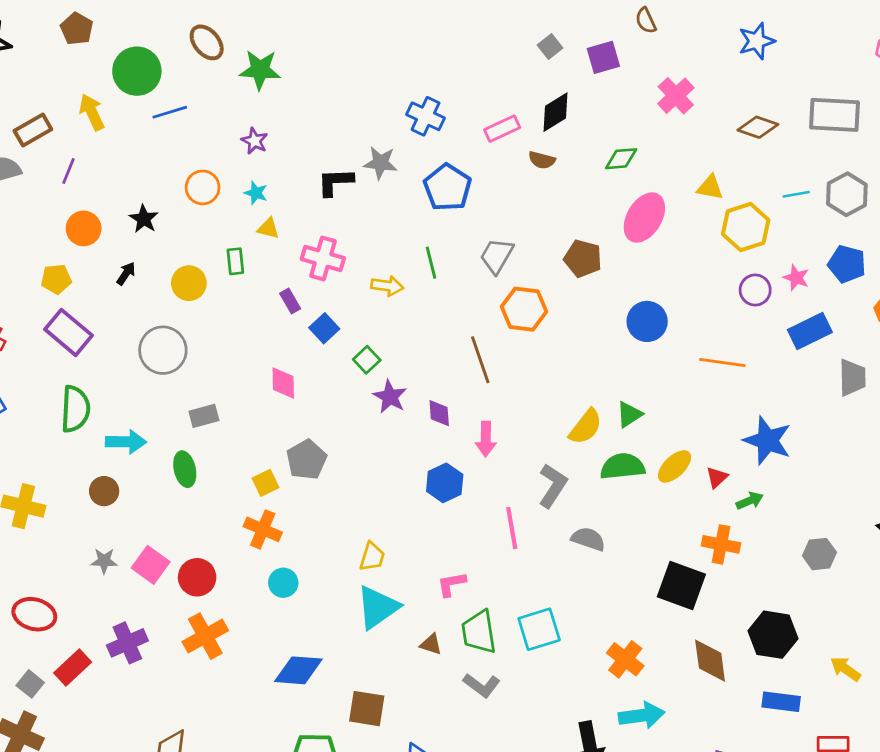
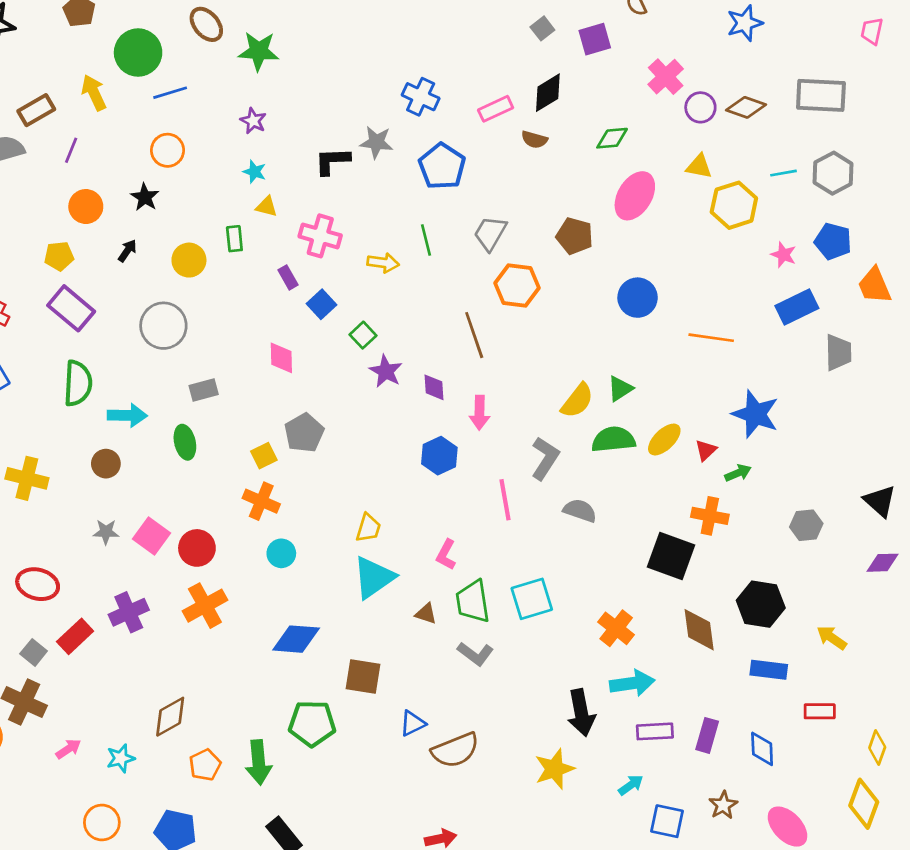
orange circle: (203, 187) -> (167, 150), moved
purple circle: (755, 290) -> (700, 107), moved
pink L-shape: (452, 584) -> (446, 555), turned -52

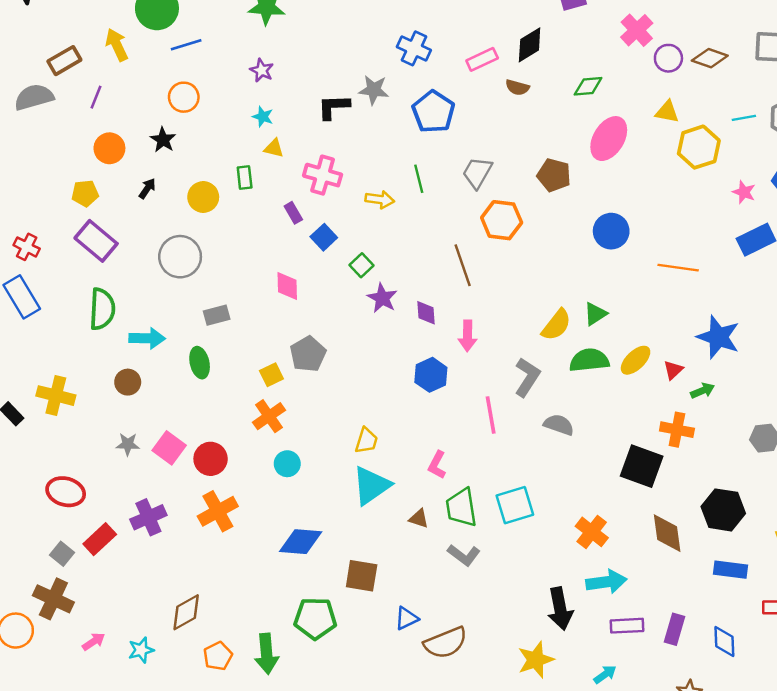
orange cross: (261, 501) -> (269, 416), turned 32

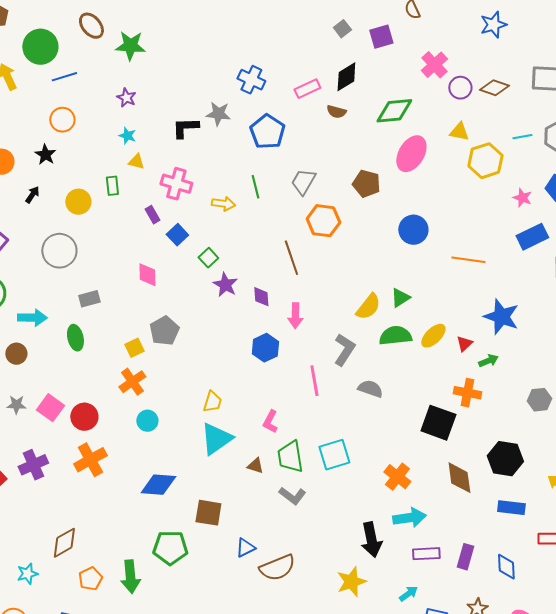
green diamond: (588, 86) -> (394, 111), size x1.5

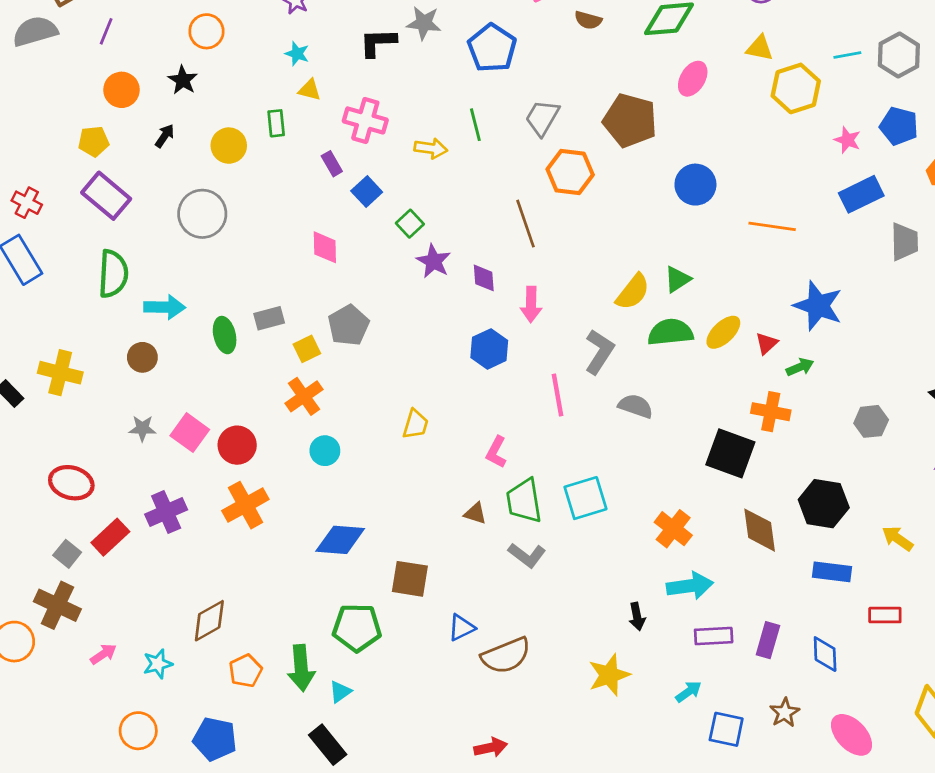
pink ellipse: (411, 154) -> (693, 79), size x0.7
brown pentagon: (366, 184) -> (630, 120), size x1.4
gray rectangle: (89, 299) -> (269, 318), moved
cyan triangle: (216, 439) -> (340, 692), moved, size x0.5
black arrow: (371, 540) -> (637, 616), size x0.6

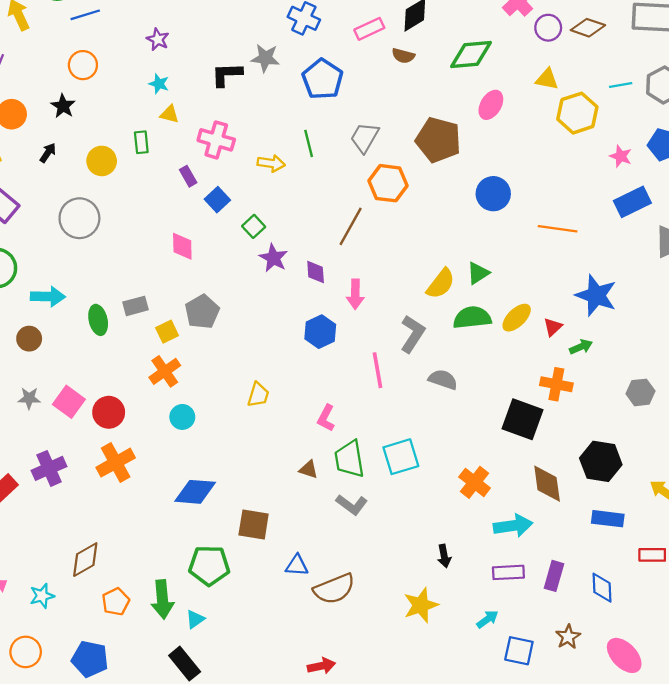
brown line: (526, 224) -> (351, 226), turned 48
cyan arrow: (690, 586) -> (513, 526), moved
blue triangle: (461, 628) -> (297, 565), turned 30

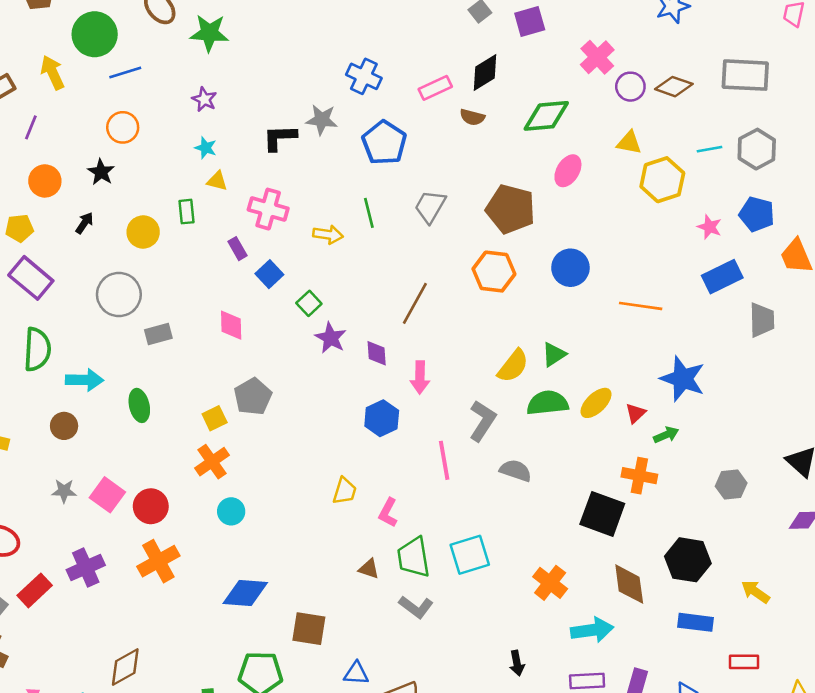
orange hexagon: (388, 183) -> (494, 272), moved
gray rectangle: (136, 306) -> (158, 334), moved
yellow trapezoid: (258, 395) -> (345, 491), moved

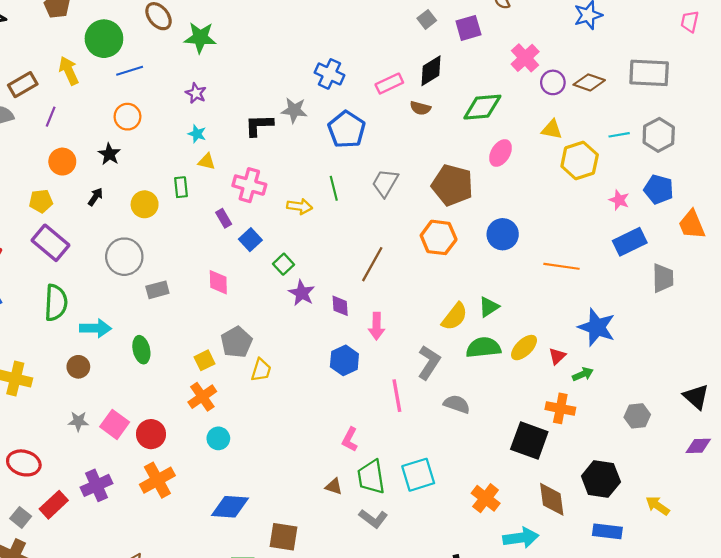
yellow trapezoid: (345, 491) -> (261, 370), moved

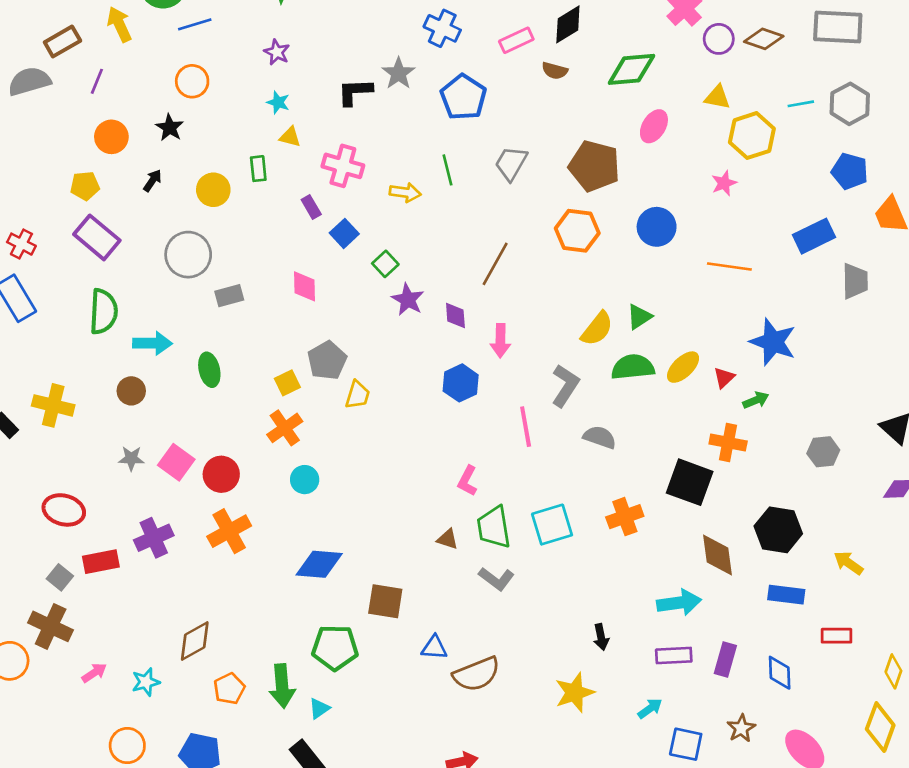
gray star: (294, 110) -> (399, 73), turned 30
pink star: (619, 200) -> (724, 183), moved, turned 30
orange cross: (486, 498) -> (625, 517), moved, turned 32
red rectangle: (54, 505) -> (101, 562), turned 32

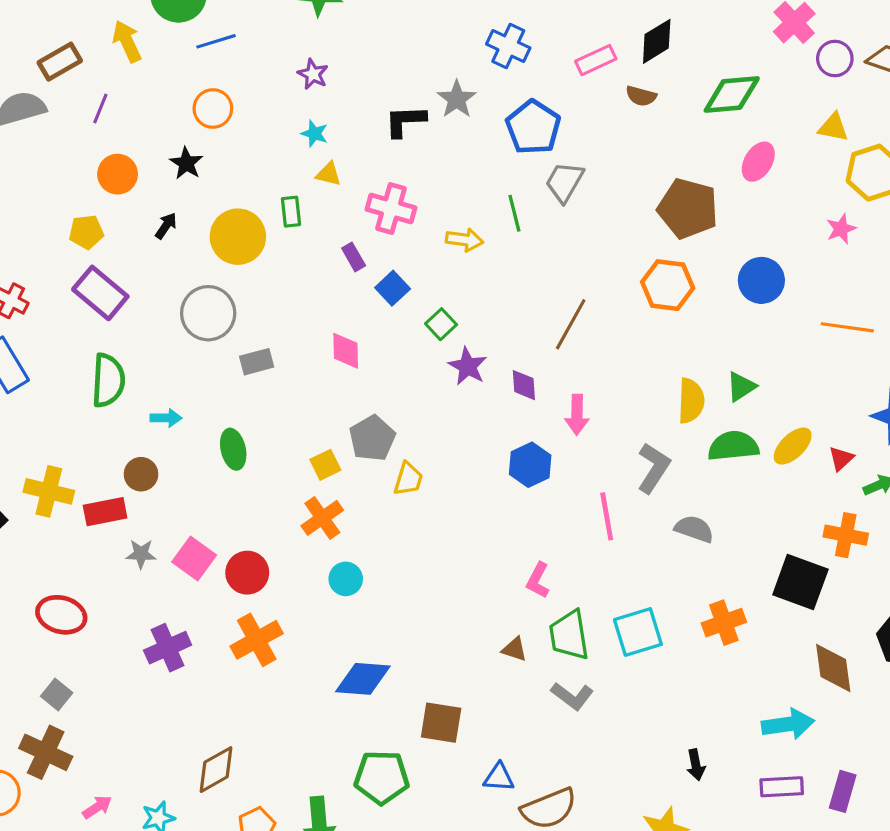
gray trapezoid: (511, 163) -> (564, 182), moved
yellow circle: (213, 190) -> (238, 237), size x1.4
yellow semicircle: (597, 329) -> (691, 401), turned -36
cyan arrow: (152, 343) -> (166, 418), size x0.7
red rectangle: (101, 562) -> (105, 512), moved

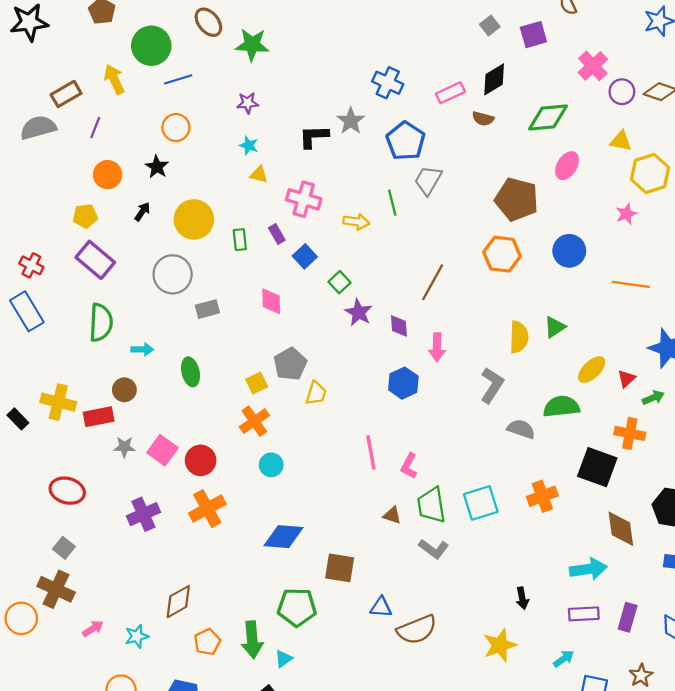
purple star: (313, 74) -> (248, 103), turned -30
green rectangle: (291, 212) -> (240, 240), moved
green semicircle: (733, 446) -> (561, 407), moved
pink line: (607, 516) -> (371, 453), moved

